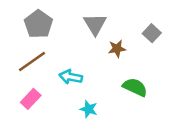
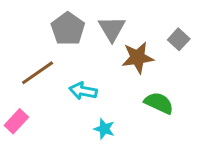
gray pentagon: (38, 24) -> (68, 29), moved
brown star: (117, 49) -> (138, 58), size x1.5
pink rectangle: (31, 99) -> (16, 121), moved

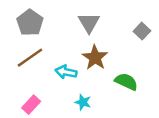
gray pentagon: (68, 29) -> (30, 23), moved
brown star: (138, 58) -> (95, 58), moved, turned -30
pink rectangle: (16, 121) -> (31, 105), moved

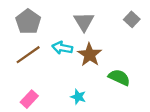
gray square: (142, 31) -> (132, 19), moved
cyan arrow: (66, 72) -> (62, 48), moved

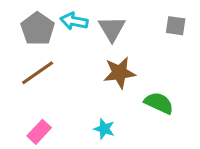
gray square: (132, 19) -> (176, 26), turned -35
cyan arrow: (62, 48) -> (74, 21), moved
brown star: (90, 55) -> (119, 73), turned 30

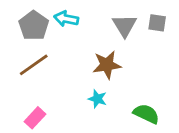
gray triangle: (112, 29) -> (125, 26), moved
green semicircle: (159, 103) -> (146, 114), moved
cyan star: (104, 129) -> (97, 99), moved

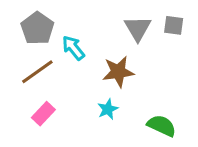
cyan arrow: (66, 19) -> (73, 48), moved, turned 40
cyan star: (97, 99) -> (108, 109), turned 30
pink rectangle: (35, 118) -> (43, 114), moved

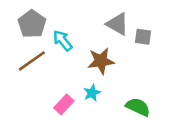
gray square: (174, 25) -> (143, 37), moved
gray triangle: (138, 28) -> (117, 24), turned -30
pink rectangle: (43, 114) -> (64, 104), moved

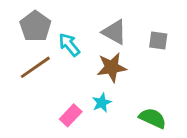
gray triangle: (117, 24) -> (114, 32), moved

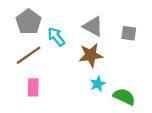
cyan star: (102, 103) -> (98, 84), moved
pink rectangle: (71, 115) -> (33, 87), moved, turned -42

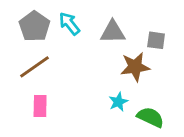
gray triangle: (93, 26) -> (113, 32), turned -30
cyan arrow: (56, 37) -> (69, 24), moved
brown star: (91, 55) -> (135, 67), moved

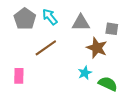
brown line: (34, 67) -> (46, 48), moved
brown star: (135, 67) -> (97, 48), turned 30
pink rectangle: (40, 106) -> (19, 76), moved

